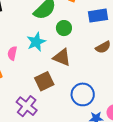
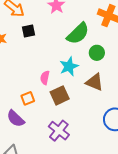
brown square: (44, 81) -> (60, 95), moved

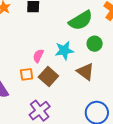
brown square: (60, 95) -> (48, 76), turned -36
orange square: (28, 98) -> (27, 74), moved

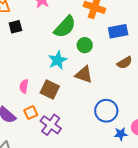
pink semicircle: (38, 56) -> (24, 86), moved
orange square: (27, 74) -> (31, 113), moved

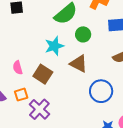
pink semicircle: (24, 86) -> (18, 68), turned -32
blue circle: (106, 111) -> (101, 91), moved

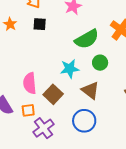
pink semicircle: (18, 68) -> (30, 83), size x1.5
blue circle: (101, 91) -> (84, 121), moved

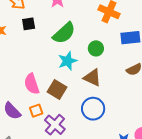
green semicircle: (87, 39) -> (64, 33), moved

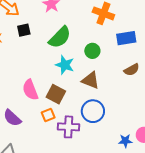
cyan star: (68, 61) -> (65, 65), turned -30
orange square: (36, 111) -> (48, 115), moved
purple cross: (55, 125) -> (68, 127), moved, turned -35

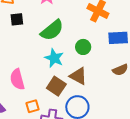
brown square: (56, 94) -> (56, 86), moved

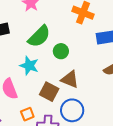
green circle: (83, 47) -> (61, 51), moved
cyan star: (54, 58) -> (29, 66), moved

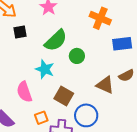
brown triangle: (70, 79) -> (105, 85), moved

